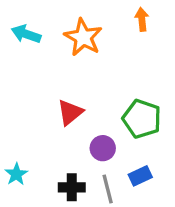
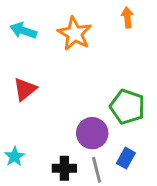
red triangle: (70, 112) -> (25, 89), moved
purple circle: (103, 148) -> (92, 133), size x1.4
blue rectangle: (140, 176) -> (126, 158), turned -36

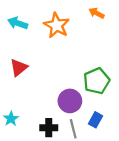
orange arrow: (127, 17) -> (97, 13), turned -56
green pentagon: (127, 107) -> (97, 81), turned 30

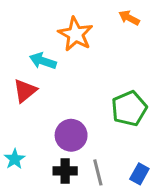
cyan arrow: (18, 23) -> (43, 61), moved
purple circle: (70, 101) -> (71, 135), moved
blue rectangle: (95, 120) -> (139, 174), moved

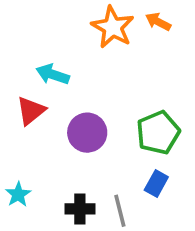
orange star: (76, 34) -> (113, 27), moved
purple circle: (71, 135) -> (87, 133), moved
blue rectangle: (139, 174) -> (156, 184), moved

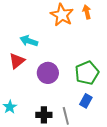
orange arrow: (158, 22) -> (87, 12), turned 48

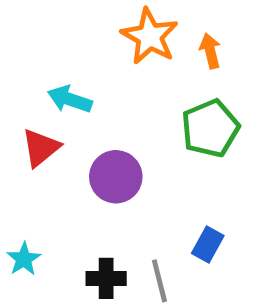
orange arrow: (87, 12) -> (210, 51), moved
green pentagon: (87, 73) -> (210, 128), moved

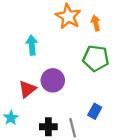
cyan arrow: (70, 99) -> (32, 45), turned 66
green pentagon: (210, 128) -> (96, 58), turned 30
red triangle: (41, 148) -> (27, 89), moved

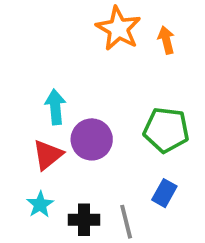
cyan arrow: (32, 45) -> (55, 107), moved
green pentagon: (96, 58) -> (166, 130), moved
cyan star: (11, 118) -> (40, 204), moved

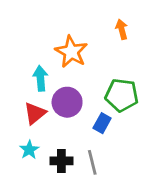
orange star: (118, 29) -> (71, 52), moved
blue rectangle: (164, 193) -> (102, 123), moved

